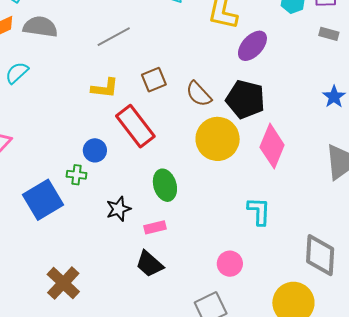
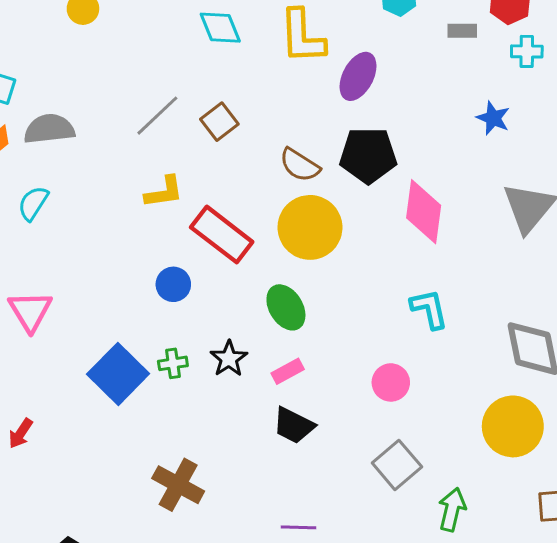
brown square: (154, 80) -> (219, 122), moved
yellow circle: (218, 139) -> (310, 227), moved
green cross: (77, 175) -> (173, 363), moved
pink circle: (230, 264) -> (391, 382), moved

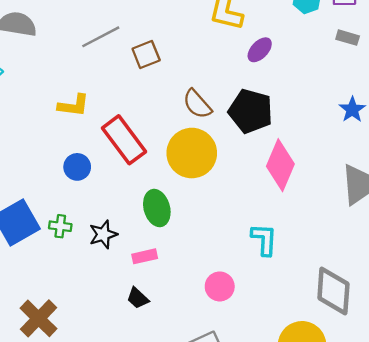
purple ellipse: (358, 76) -> (260, 50), size x0.7
yellow L-shape: (164, 192) -> (74, 105), moved
black trapezoid: (294, 425) -> (138, 298), size x0.7

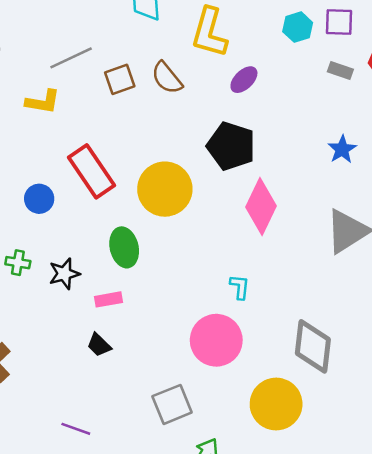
brown semicircle: (197, 104) -> (167, 78), moved
yellow L-shape: (74, 105) -> (43, 102), moved
cyan L-shape: (264, 239) -> (240, 287), size x0.7
pink circle: (220, 286) -> (216, 340), moved, size x1.6

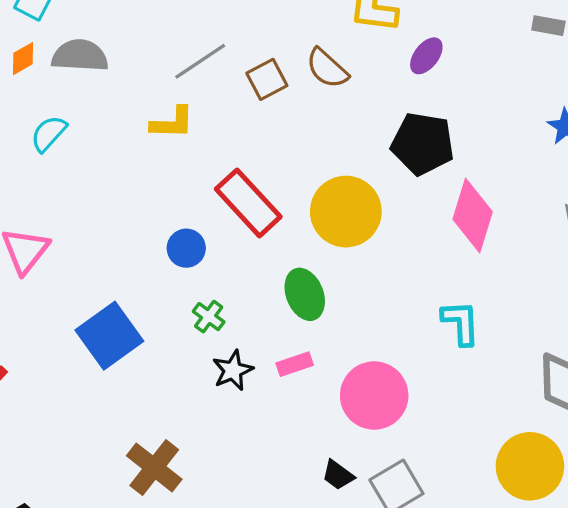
green cross: (18, 263) -> (209, 317), moved, turned 35
black star: (64, 274) -> (233, 370), moved
cyan L-shape: (240, 287) -> (461, 323), size x1.4
pink circle: (216, 340) -> (374, 396), moved
black trapezoid: (99, 345) -> (338, 475), moved

